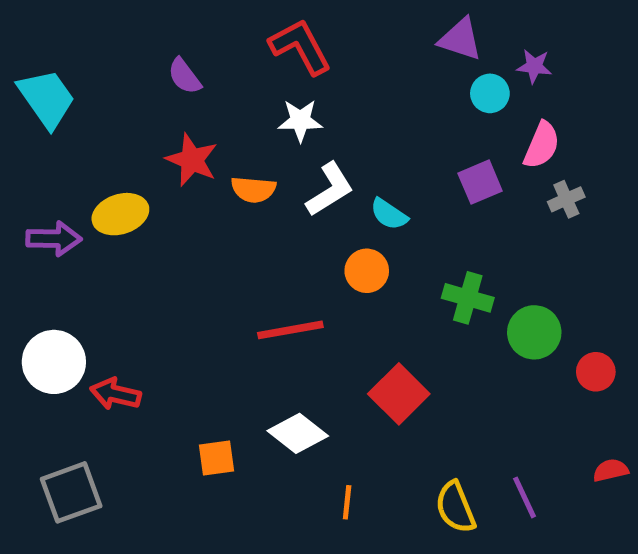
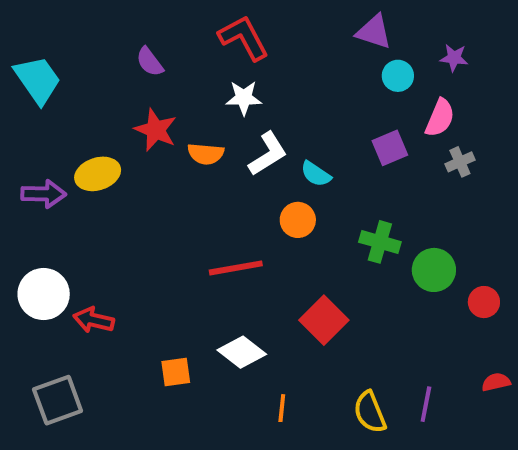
purple star: (534, 66) -> (454, 58), moved
purple line: (524, 497) -> (426, 404), turned 36

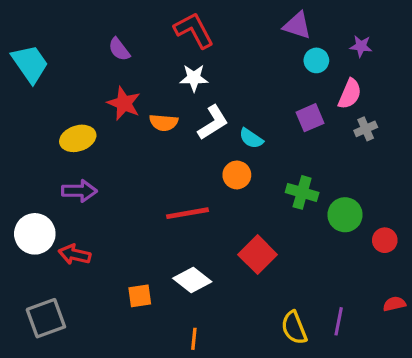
purple arrow: (44, 194) -> (79, 191), moved
orange line: (282, 408) -> (194, 339), moved

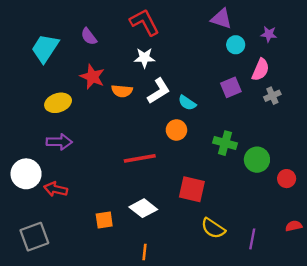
cyan trapezoid: (30, 64) -> (45, 48), moved, turned -112
red square: (258, 255) -> (192, 189), turned -32
yellow semicircle: (294, 328) -> (213, 228), moved, turned -35

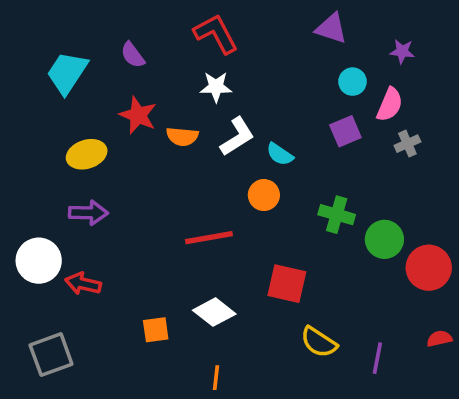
cyan circle: (236, 45) -> (353, 82), moved
red circle: (287, 179) -> (429, 268), size x1.6

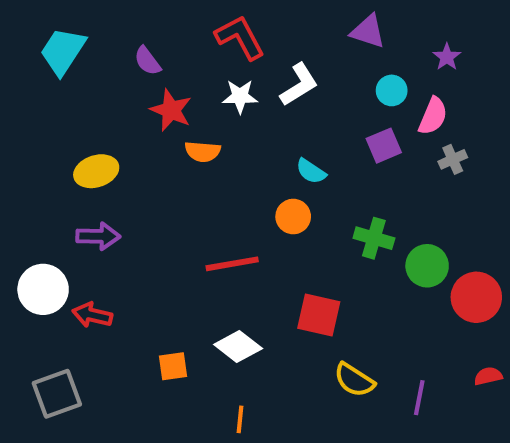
purple star: (402, 51) -> (447, 57), turned 30
cyan trapezoid: (67, 73) -> (63, 51), moved
red star: (138, 115) -> (171, 110), moved
white L-shape: (237, 137) -> (299, 85), moved

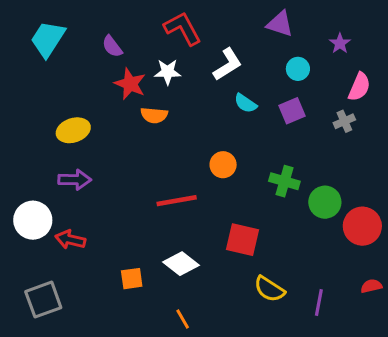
white star: (240, 96) -> (168, 72), moved
pink semicircle: (433, 116) -> (359, 87), moved
cyan semicircle: (311, 171) -> (245, 103), moved
orange line: (240, 419) -> (183, 319), turned -36

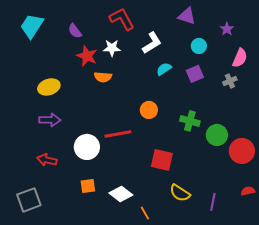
cyan semicircle: (245, 103) -> (164, 69), turned 112
white circle: (33, 220) -> (87, 147), moved
white diamond: (181, 264) -> (121, 194), moved
orange line: (183, 319) -> (145, 213), moved

